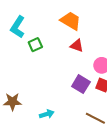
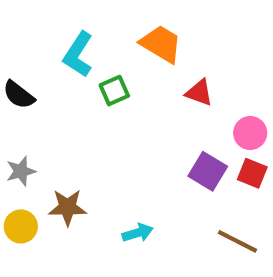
orange trapezoid: (71, 21) -> (161, 44), moved

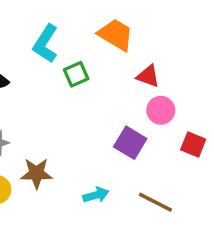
pink circle: (250, 133) -> (161, 110), moved
purple square: (208, 171) -> (130, 143), moved
brown line: (237, 241) -> (155, 202), moved

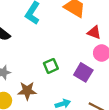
green square: (76, 74) -> (51, 66), moved

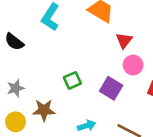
red triangle: (94, 32) -> (124, 40), turned 48

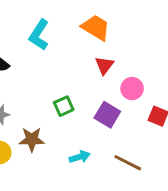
red triangle: (124, 40) -> (104, 65), moved

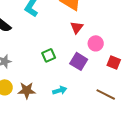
brown star: (32, 139) -> (27, 90), moved
brown line: (128, 163) -> (106, 94), moved

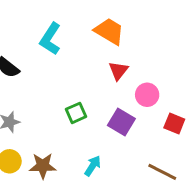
cyan arrow: (60, 90) -> (93, 166), turned -40

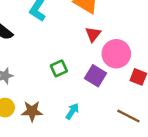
pink circle: (147, 95) -> (116, 54), size x1.5

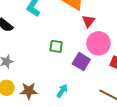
red triangle: (93, 34) -> (88, 21), moved
green square: (59, 68) -> (56, 46), moved, turned 32

